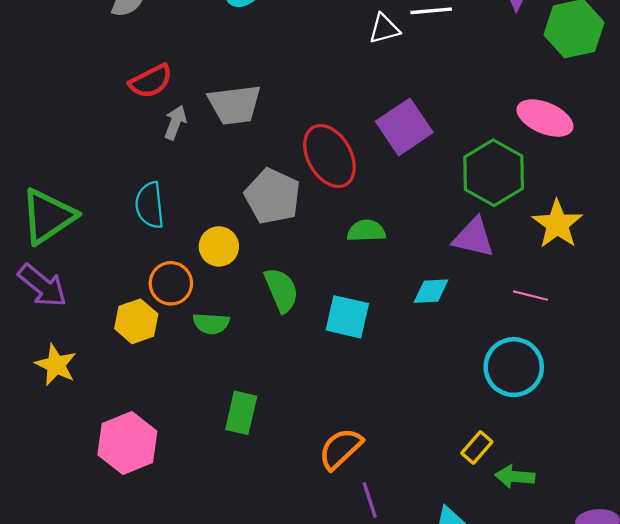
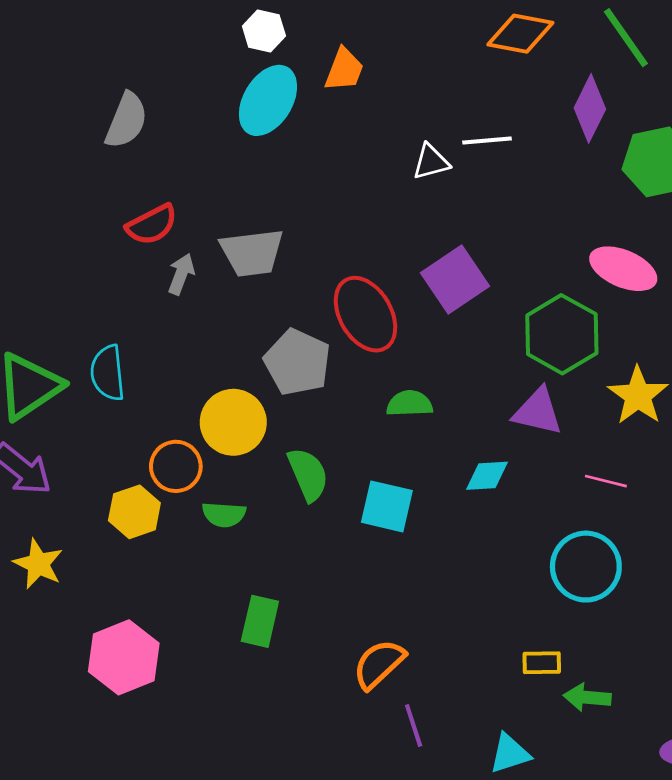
cyan semicircle: (150, 205) -> (108, 373), moved
yellow circle: (219, 246) -> (233, 422), size x1.4
yellow rectangle: (477, 447) -> (542, 663), turned 48

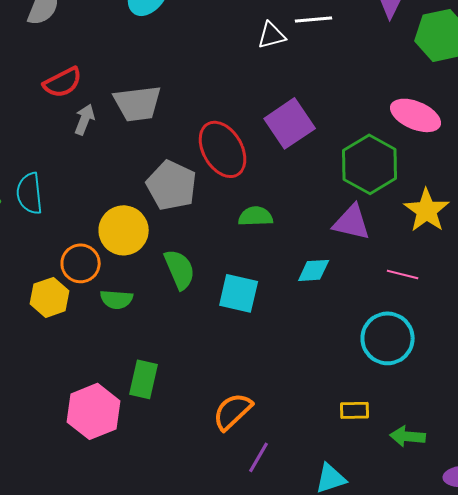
pink hexagon: (124, 657) -> (94, 411), moved
green arrow: (587, 697) -> (408, 436), moved
purple line: (414, 725) -> (259, 457), turned 48

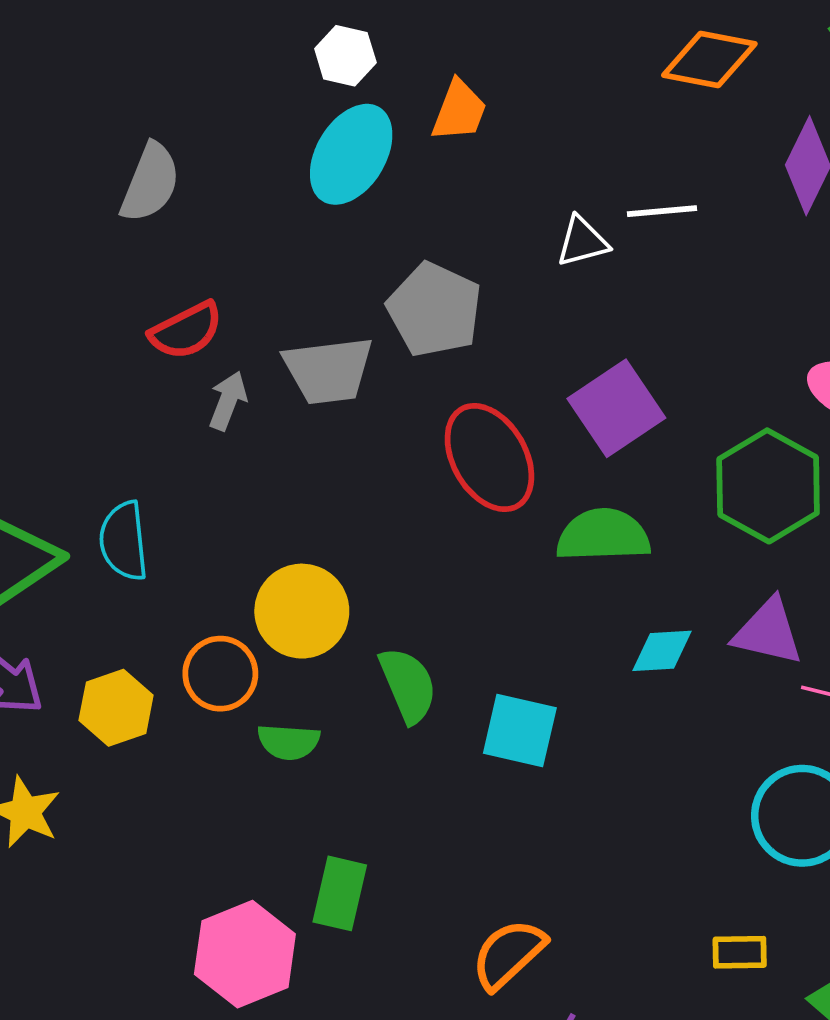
gray pentagon: (172, 185) -> (435, 310), moved
green semicircle: (256, 216) -> (603, 535), moved, size x1.4
purple triangle: (352, 222) -> (768, 632), moved
cyan diamond: (314, 270) -> (662, 651), moved
yellow hexagon: (50, 297) -> (116, 708), moved

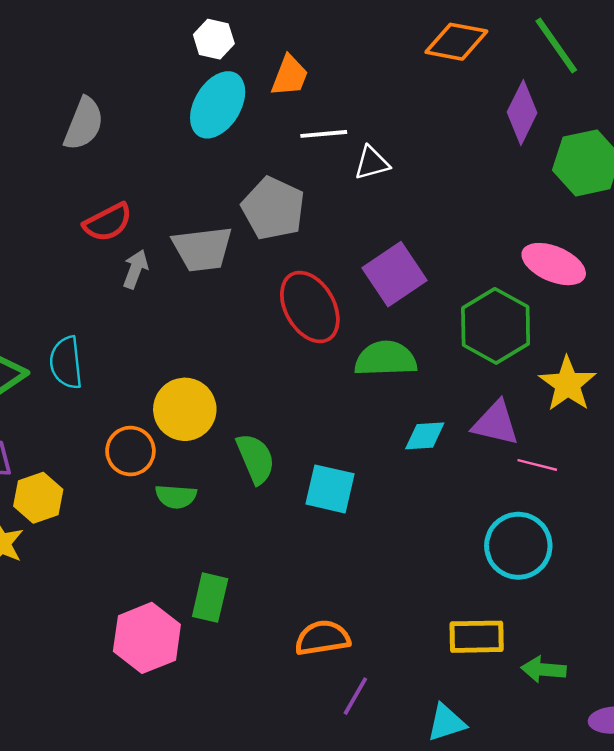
white line: (662, 211) -> (324, 134), moved
yellow hexagon: (116, 708) -> (38, 498), moved
yellow rectangle: (740, 952) -> (477, 637), size x1.5
orange semicircle: (508, 954) -> (322, 638), turned 34

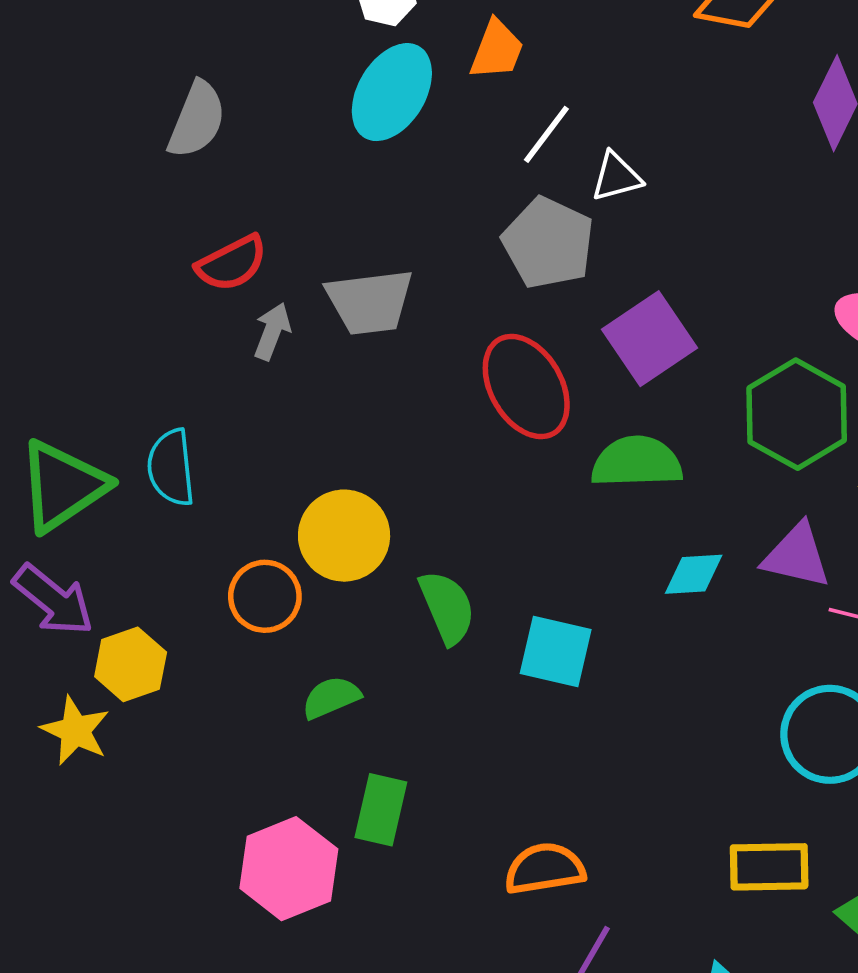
white line: (324, 134) -> (546, 134), turned -48
gray pentagon: (273, 208) -> (548, 243), moved
green semicircle: (176, 496) -> (331, 697), moved, turned 153

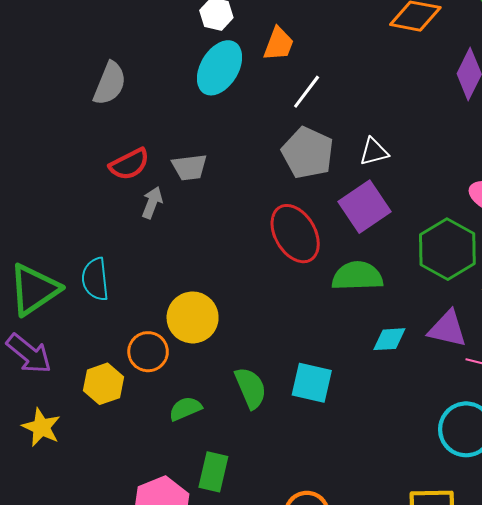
white triangle: (616, 177) -> (374, 152), moved
gray trapezoid: (370, 302) -> (189, 167), moved, size x0.7
green semicircle: (447, 607) -> (251, 388), moved
yellow hexagon: (131, 664) -> (103, 384), moved

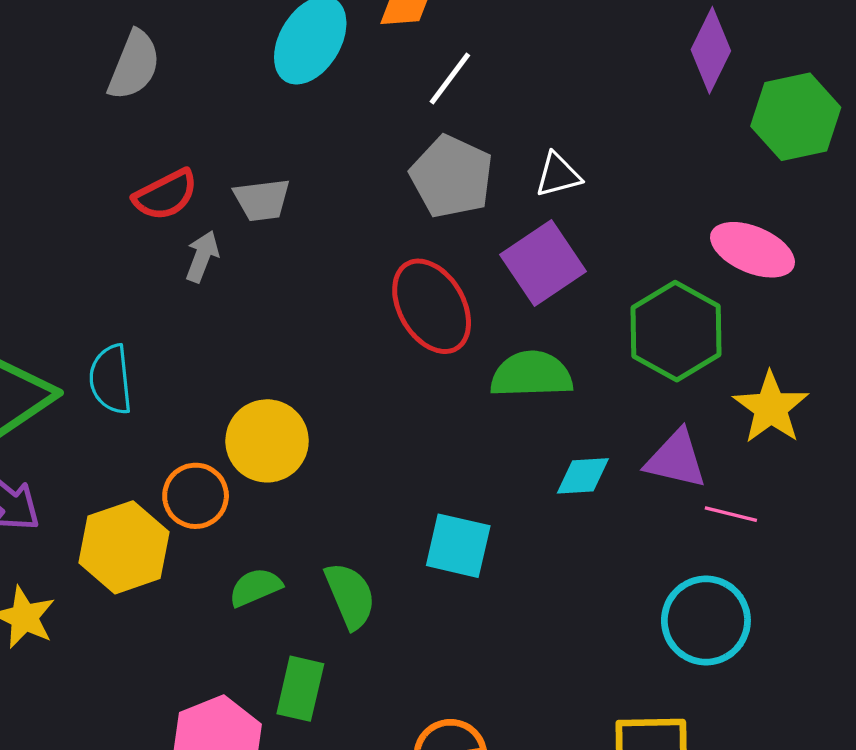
yellow hexagon: (103, 384) -> (124, 547), size x1.4
green semicircle: (251, 388) -> (350, 596), moved

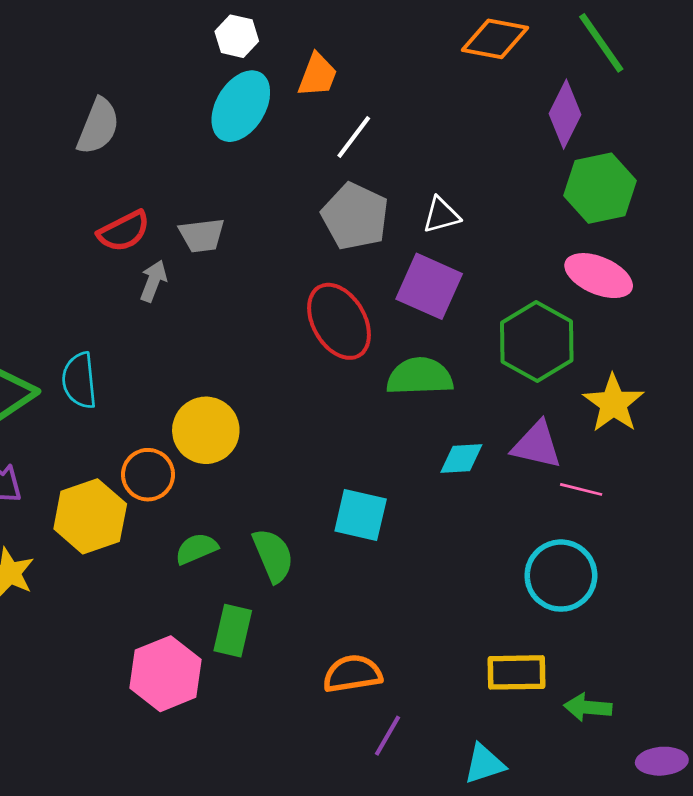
green hexagon: (796, 117) -> (600, 188), moved
purple square: (543, 263) -> (429, 286), turned -32

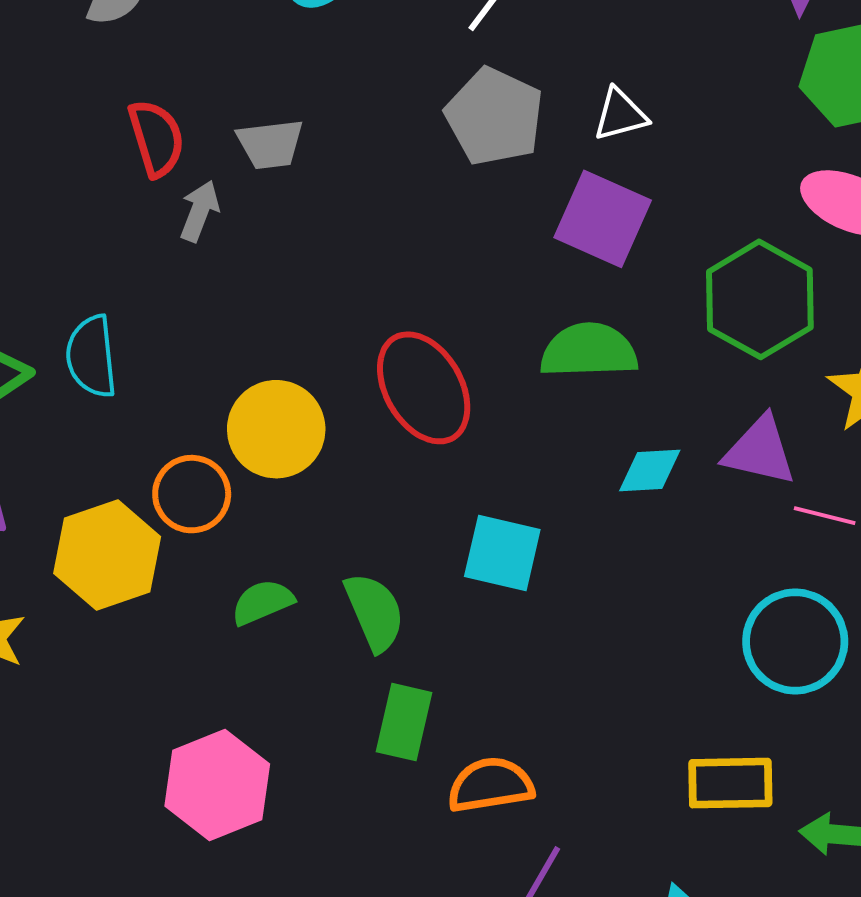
red semicircle: (124, 231) -> (156, 138), turned -80
red ellipse: (339, 321) -> (424, 388), moved
green rectangle: (233, 631) -> (404, 722), moved

